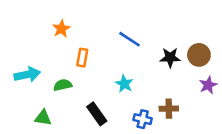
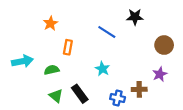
black star: (170, 58) -> (135, 17), moved
purple star: (208, 85) -> (160, 74), moved
green triangle: (43, 118) -> (56, 96), moved, turned 32

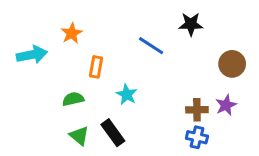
cyan arrow: (22, 61) -> (32, 55), moved
cyan star: (102, 69) -> (127, 94), moved
brown cross: (139, 89) -> (197, 110), moved
blue cross: (118, 98) -> (197, 137), moved

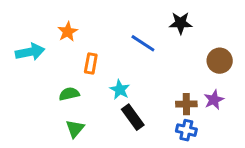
black rectangle: (113, 133) -> (133, 117), moved
green triangle: (79, 136) -> (75, 129), turned 30

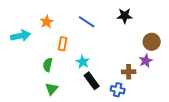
blue line: (143, 43) -> (87, 22), moved
green semicircle: (69, 94) -> (48, 65), turned -64
purple star: (214, 100) -> (146, 61), moved
blue cross: (186, 130) -> (118, 90), moved

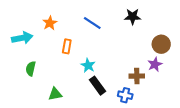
green semicircle: (48, 65) -> (31, 69), moved
green triangle: (52, 89) -> (55, 94), turned 40

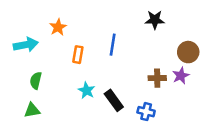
blue line: (92, 23) -> (113, 45), moved, turned 66
cyan star: (88, 65) -> (87, 90), moved
brown cross: (137, 76) -> (157, 78), moved
green triangle: (55, 94) -> (32, 110), moved

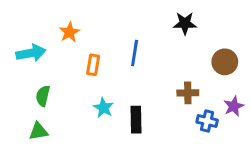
purple star: (181, 76) -> (234, 106), moved
black rectangle: (114, 100) -> (136, 120), turned 35
blue cross: (146, 112) -> (207, 121), moved

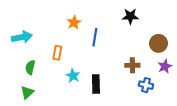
orange star: (69, 32) -> (74, 23), moved
orange rectangle: (93, 65) -> (57, 53), moved
purple star: (234, 106) -> (165, 66), moved
green triangle: (38, 131) -> (27, 92), turned -32

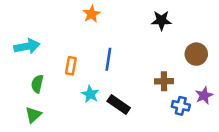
orange star: (74, 23) -> (92, 14), moved
blue line: (95, 37) -> (108, 59), moved
purple star: (165, 66) -> (204, 95), moved
black rectangle: (96, 84) -> (119, 104), turned -54

